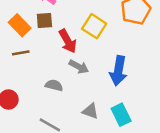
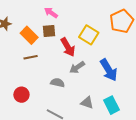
gray arrow: (79, 67) -> (77, 67), turned 119
blue arrow: (118, 71) -> (109, 70), turned -40

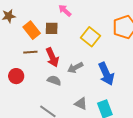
pink arrow: (51, 13) -> (65, 10), moved
red arrow: (68, 47) -> (52, 57), moved
red circle: (21, 95) -> (16, 76), moved

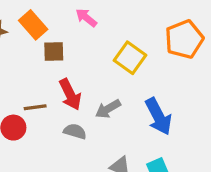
brown square: (52, 28) -> (54, 51), moved
orange rectangle: (32, 30) -> (33, 25), moved
brown line: (30, 52) -> (35, 107), moved

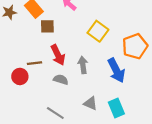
orange pentagon: (184, 39) -> (135, 46), moved
gray arrow: (108, 109) -> (83, 65), turned 112

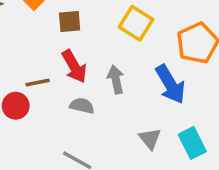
brown square: (47, 26) -> (70, 22), moved
gray triangle: (90, 103) -> (150, 139), moved, turned 32
cyan rectangle: (116, 108) -> (192, 143), moved

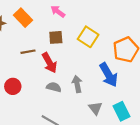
brown square: (70, 22) -> (56, 37), moved
gray arrow: (116, 80) -> (77, 84), moved
brown line: (38, 82) -> (28, 52), moved

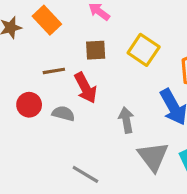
red circle: (13, 86) -> (29, 105), moved
gray semicircle: (54, 87) -> (63, 113), moved
gray triangle: (95, 108) -> (153, 157), size x1.5

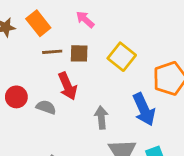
brown line: (54, 71) -> (52, 52), moved

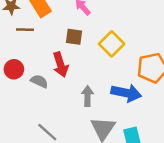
brown line: (52, 52) -> (25, 30), moved
blue arrow: (144, 109) -> (126, 93), turned -60

